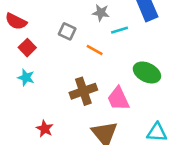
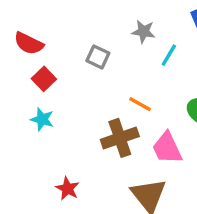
cyan line: (120, 30) -> (169, 55), turned -42
orange line: (95, 50) -> (140, 104), moved

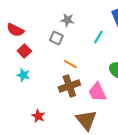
gray star: (143, 32) -> (67, 20), moved
orange line: (140, 104) -> (70, 64), moved

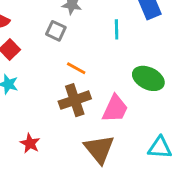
cyan line: (98, 37) -> (117, 29), turned -32
pink trapezoid: (97, 92) -> (115, 109), turned -130

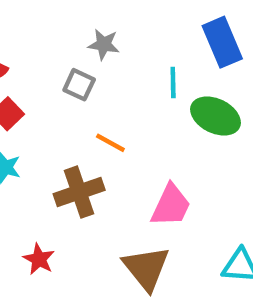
green ellipse: (148, 78) -> (216, 116), moved
brown cross: (75, 100) -> (79, 192), moved

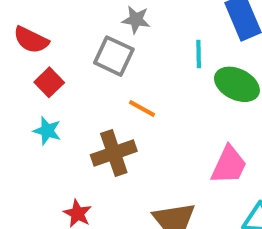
gray square: (79, 85) -> (114, 56), size x1.4
pink trapezoid: (171, 205) -> (229, 165), moved

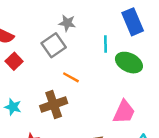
gray square: (114, 56) -> (54, 45), turned 30
cyan star: (47, 131) -> (13, 107), moved

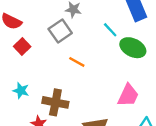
cyan line: (105, 44) -> (110, 30), turned -42
brown cross: (54, 105) -> (55, 102), moved, turned 30

